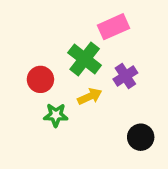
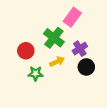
pink rectangle: (113, 27) -> (72, 17), turned -30
black circle: (141, 137) -> (86, 67), moved

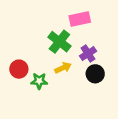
pink rectangle: (72, 17) -> (80, 19), turned 42
red circle: (26, 51) -> (19, 69), moved

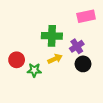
pink rectangle: (80, 19) -> (86, 16), moved
green cross: (59, 42) -> (52, 36), turned -36

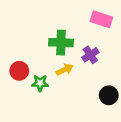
pink rectangle: (86, 16) -> (101, 19), turned 30
black circle: (83, 64) -> (109, 95), moved

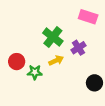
green cross: (61, 43) -> (53, 37), turned 36

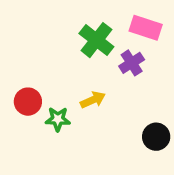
green cross: (53, 37) -> (96, 40), moved
purple cross: (78, 48) -> (132, 63), moved

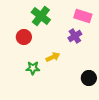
green cross: (96, 40) -> (41, 16), moved
red circle: (28, 102) -> (24, 37), moved

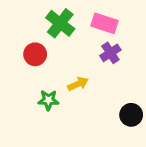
pink rectangle: (83, 16) -> (105, 23), moved

